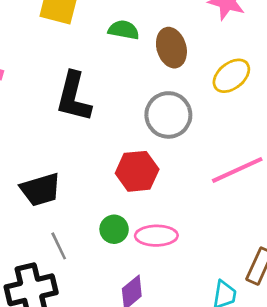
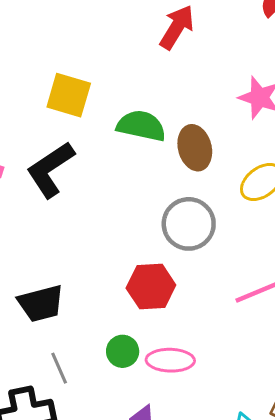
green semicircle: (124, 30) -> (141, 126), size x1.4
black L-shape: (74, 97) -> (50, 169), moved, turned 40

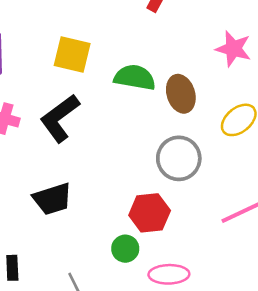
black trapezoid: (41, 303) -> (52, 199), moved
green circle: (123, 351) -> (125, 249), moved

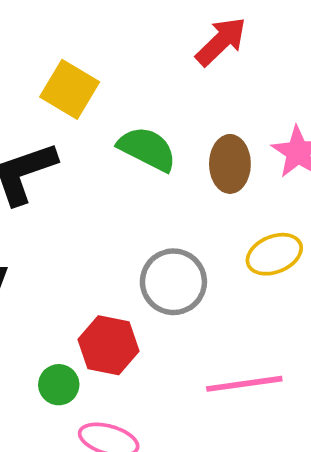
brown ellipse: (181, 94) -> (230, 164), moved

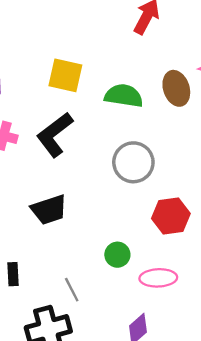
gray circle: (173, 282) -> (133, 162), moved
red hexagon: (109, 345) -> (171, 216), moved

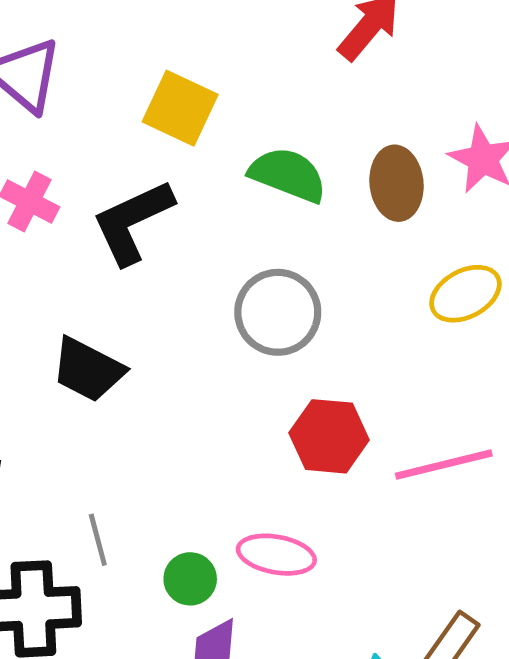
black trapezoid: (49, 210) -> (88, 370), turned 33
green circle: (117, 255) -> (190, 579), moved

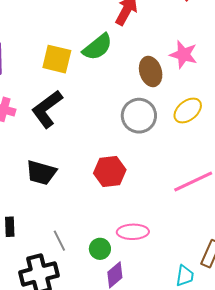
green semicircle: (288, 175) -> (97, 47), moved, turned 132
gray circle: (278, 312) -> (139, 116), moved
red hexagon: (329, 436) -> (110, 172), moved

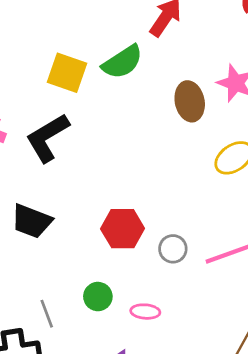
gray circle: (139, 116) -> (173, 249), moved, size x0.6
pink ellipse: (133, 232) -> (145, 312), size x0.7
green circle: (100, 249) -> (98, 297), moved

